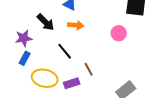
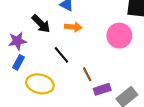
pink circle: (119, 33) -> (119, 36), size x1.5
purple rectangle: (72, 83) -> (102, 89), moved

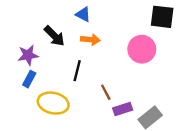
black line: (61, 55) -> (77, 71), turned 54

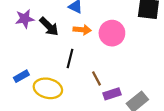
pink circle: (142, 49) -> (112, 33), moved
purple star: (28, 55) -> (25, 19), moved
blue rectangle: (29, 79) -> (21, 76), moved, turned 32

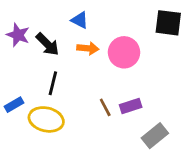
purple star: (25, 19) -> (18, 35), turned 30
black line: (70, 59) -> (53, 83), moved
purple rectangle: (112, 94) -> (131, 106), moved

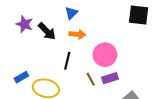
blue triangle: (80, 20) -> (71, 13), turned 48
pink circle: (124, 52) -> (105, 55), moved
black line: (53, 83) -> (67, 61), moved

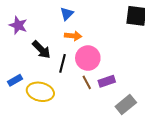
black arrow: (47, 31) -> (41, 50), moved
pink circle: (105, 55) -> (88, 58), moved

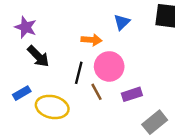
blue triangle: (67, 14) -> (122, 22), moved
black arrow: (41, 50) -> (38, 56), moved
brown line: (87, 82) -> (96, 92), moved

